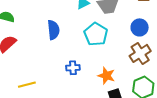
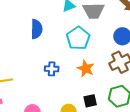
orange star: (106, 76) -> (86, 69), moved

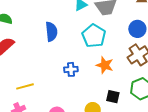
black square: (90, 101) -> (113, 97), turned 32

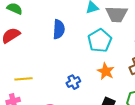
blue cross: (71, 69) -> (73, 82), moved, turned -32

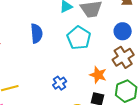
orange star: (106, 71) -> (98, 75), moved

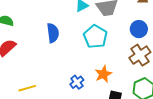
orange star: (98, 75) -> (103, 74), moved, turned 30

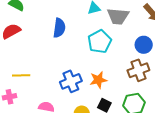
blue cross: (77, 82) -> (71, 81), size x1.5

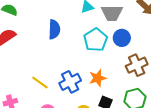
blue circle: (144, 45) -> (122, 38), moved
yellow line: (21, 75) -> (40, 82), moved, turned 42

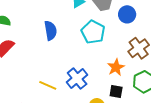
blue circle: (122, 38) -> (127, 14), moved
orange star: (98, 78) -> (116, 67), moved

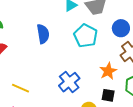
blue circle: (127, 14) -> (121, 28), moved
yellow line: (48, 85) -> (21, 88), moved

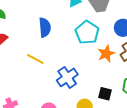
orange star: (108, 71) -> (106, 54), moved
yellow line: (21, 88) -> (35, 59), moved

